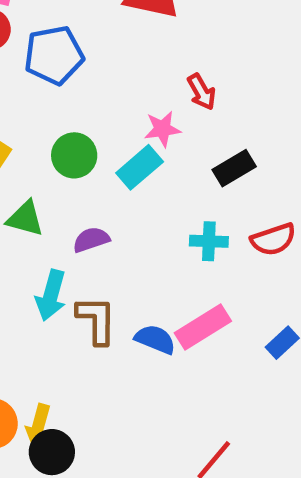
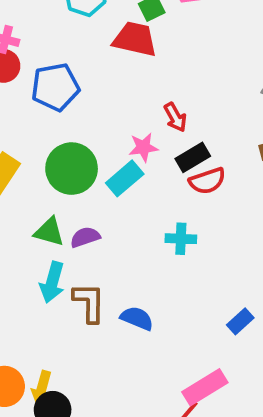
green circle: (74, 155) -> (72, 169), size x1.4
black rectangle: (234, 168) -> (193, 157), moved
green triangle: (25, 219) -> (49, 232), moved
red semicircle: (273, 239) -> (207, 181), moved
pink rectangle: (203, 327) -> (205, 387), moved

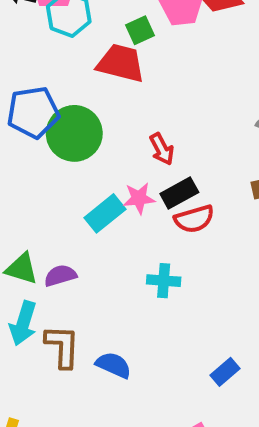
pink star: (143, 147) -> (139, 198), moved
green circle: (72, 169) -> (74, 133), moved

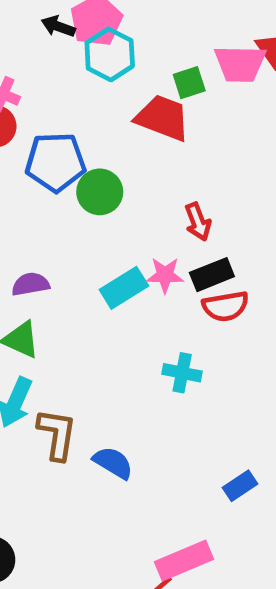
green circle: (74, 133) -> (100, 192), size x0.7
purple semicircle: (60, 276) -> (31, 284), moved

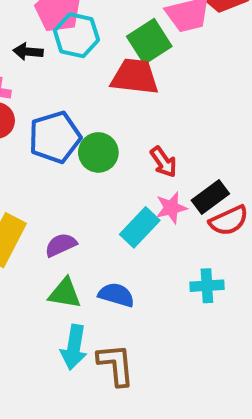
black arrow: (58, 26) -> (28, 52), moved
green square: (189, 83) -> (149, 41), size x1.5
red arrow: (198, 222) -> (163, 162), moved
blue semicircle: (113, 463) -> (116, 295), moved

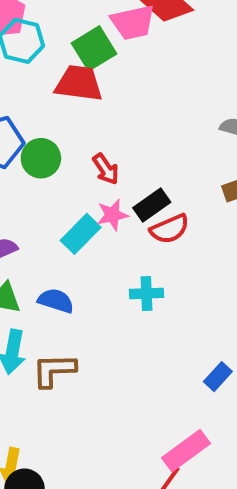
brown L-shape: (116, 365) -> (54, 370), turned -87

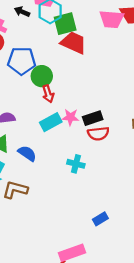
green square: (94, 48) -> (65, 24), moved
red arrow: (106, 169) -> (48, 94), moved

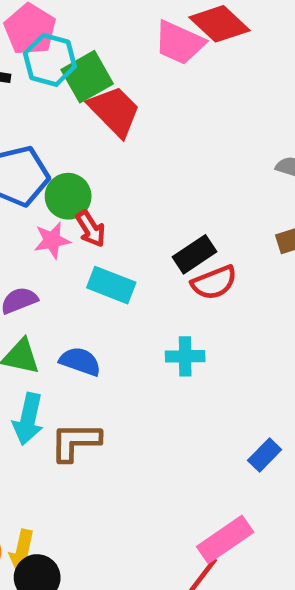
pink trapezoid: (112, 19) -> (179, 43), turned 35
red trapezoid: (73, 43) -> (115, 111), turned 36
pink star: (70, 117) -> (52, 240), moved
cyan rectangle: (51, 122) -> (111, 285), turned 65

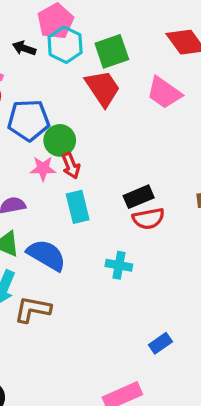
pink trapezoid: (179, 43) -> (164, 93), moved
green square: (87, 77) -> (112, 51), moved
cyan rectangle: (111, 285) -> (78, 207), turned 44
blue semicircle: (80, 361) -> (46, 255), size x1.4

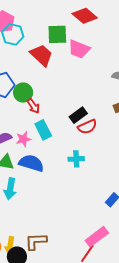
green square: (112, 51) -> (57, 34), moved, turned 30
pink star: (43, 168) -> (23, 139), moved
brown L-shape: (33, 309) -> (36, 241), moved

